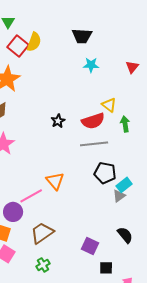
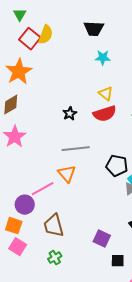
yellow triangle: (109, 105) -> (106, 94), moved
gray line: (94, 144) -> (76, 149), moved
brown trapezoid: (42, 233) -> (54, 226), turned -70

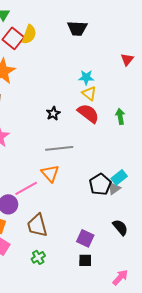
cyan star: (103, 58) -> (86, 77), moved
red semicircle: (105, 114) -> (88, 113), turned -125
black pentagon: (117, 166) -> (100, 184), moved, turned 30
black square: (118, 261) -> (85, 260), moved

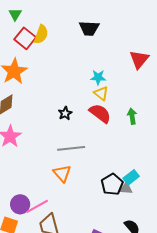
red triangle: (127, 59) -> (139, 59), size x1.5
pink line: (26, 188) -> (37, 206), moved
gray triangle: (114, 188) -> (126, 188), turned 40

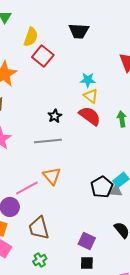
red square: (25, 38) -> (43, 56), moved
gray line: (71, 148) -> (48, 141), moved
pink line: (37, 206) -> (27, 188), moved

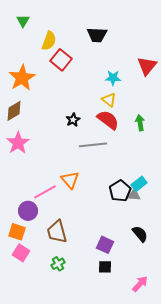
cyan star: (88, 80) -> (113, 78), moved
gray line: (48, 141) -> (93, 145), moved

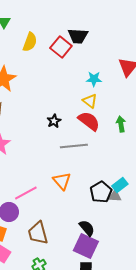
red square: (61, 60) -> (61, 47), moved
orange triangle: (70, 180) -> (62, 181), moved
black semicircle: (140, 234) -> (87, 228), moved
purple square: (105, 245) -> (86, 246), size x1.4

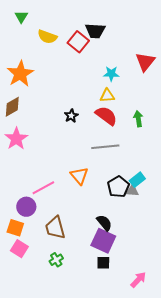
yellow semicircle: (30, 42) -> (47, 37), turned 90
yellow triangle: (90, 101) -> (107, 96), turned -42
gray line: (74, 146) -> (105, 147), moved

